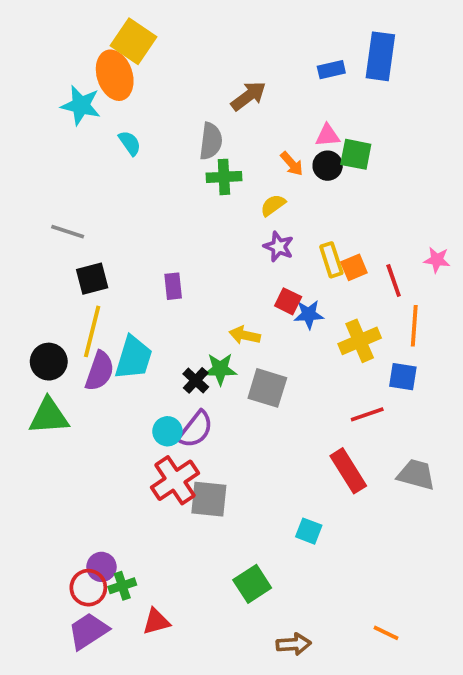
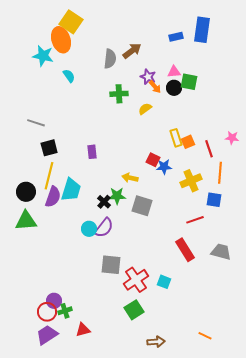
gray semicircle: (211, 141) -> (110, 59), moved
purple star: (279, 247) -> (148, 77), moved
red cross: (175, 480) -> (136, 280), moved

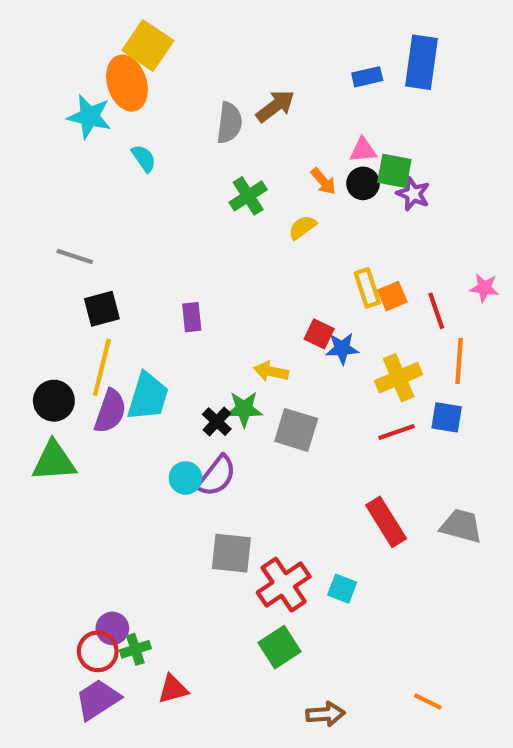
purple star: (148, 77) -> (413, 194), moved
green cross: (119, 94) -> (248, 196), turned -30
red line: (195, 220) -> (396, 432), moved

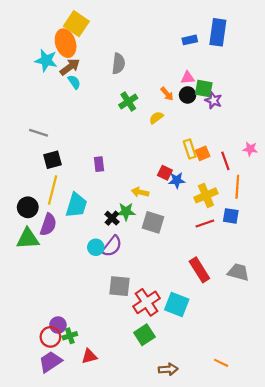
brown arrow: (275, 106) -> (70, 67), moved
purple semicircle: (110, 411) -> (48, 225), moved
cyan square: (342, 589) -> (177, 304), size x1.6

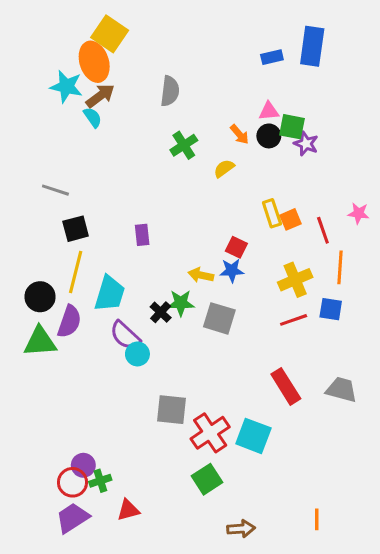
cyan semicircle: (74, 82) -> (93, 117), moved
blue star: (177, 180) -> (232, 270), moved
purple semicircle: (112, 246) -> (125, 335), moved, turned 95
orange line: (221, 363) -> (317, 519), turned 64

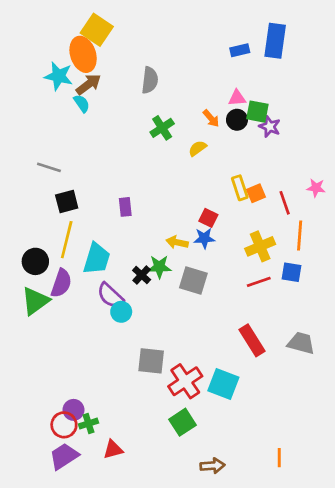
green triangle: (40, 342) -> (35, 301), turned -32

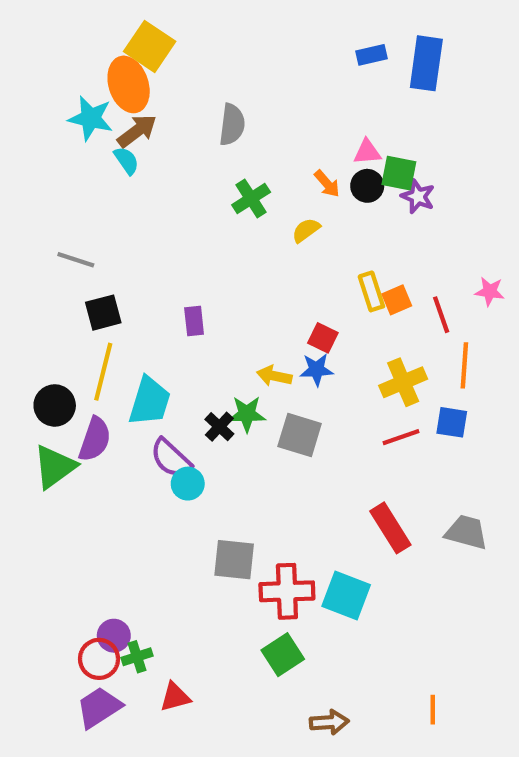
blue rectangle: (240, 50) -> (371, 55), moved
red cross: (185, 381) -> (287, 591), turned 32

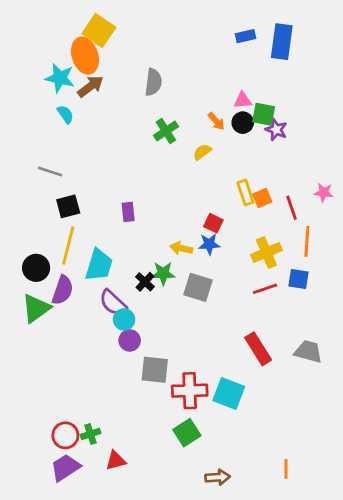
cyan semicircle: (126, 160) -> (65, 114), moved
purple circle: (114, 636) -> (130, 340), moved

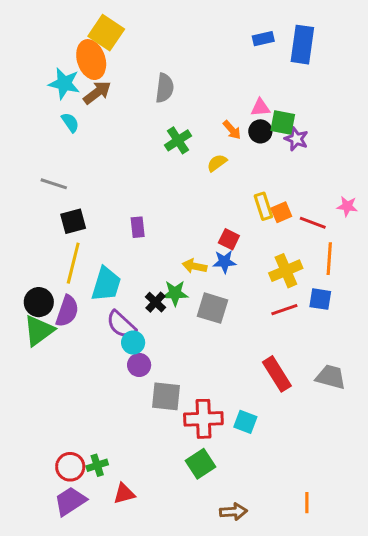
red line: (292, 208) -> (313, 223), turned -50
black circle: (36, 268) -> (39, 302), moved
cyan square: (229, 393) -> (245, 422), size x0.7

